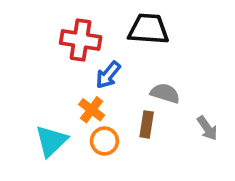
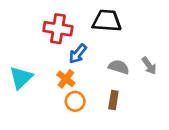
brown rectangle: (147, 124) -> (113, 100), moved
gray arrow: (207, 128) -> (149, 66), moved
cyan triangle: (51, 141) -> (21, 78), moved

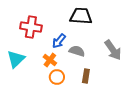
red cross: (58, 29) -> (31, 27), moved
gray arrow: (149, 66) -> (113, 50), size x1.5
gray semicircle: (119, 67) -> (77, 51), moved

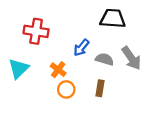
black trapezoid: (81, 16) -> (113, 19), moved
blue arrow: (59, 41) -> (81, 48), moved
gray semicircle: (77, 51) -> (105, 59), moved

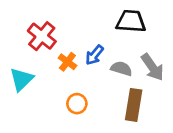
red cross: (36, 31) -> (42, 36), turned 30
orange cross: (58, 70) -> (67, 62), moved
brown rectangle: (100, 88) -> (134, 105), moved, size x1.6

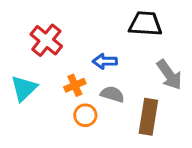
blue arrow: (94, 55) -> (105, 61), turned 50
orange cross: (67, 62) -> (75, 85), moved, turned 30
gray semicircle: (121, 69) -> (112, 94), moved

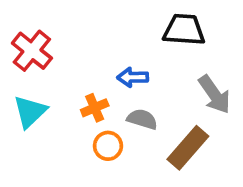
red cross: (46, 40) -> (32, 51), moved
brown rectangle: (148, 117) -> (188, 148), turned 32

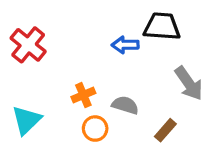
blue arrow: (133, 77) -> (125, 45), moved
cyan triangle: (30, 112) -> (27, 120), moved
brown rectangle: (188, 148) -> (165, 130), size x0.6

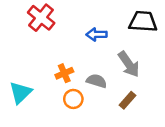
black trapezoid: (162, 26) -> (143, 22), moved
red cross: (28, 45) -> (41, 18), moved
gray arrow: (189, 83) -> (129, 64), moved

